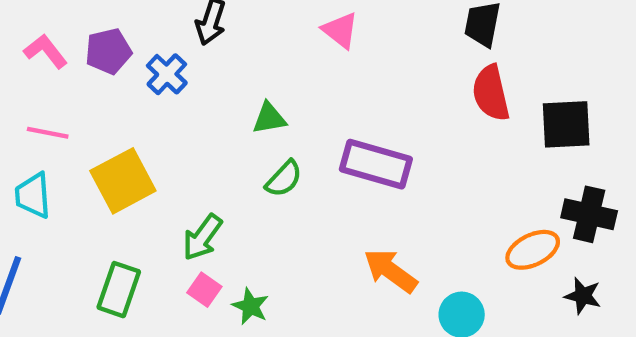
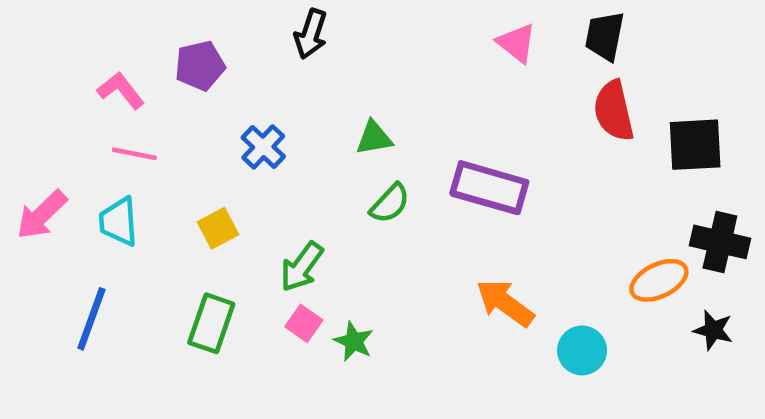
pink triangle: (340, 30) -> (516, 43), moved
pink L-shape: (46, 51) -> (121, 90), moved
blue cross: (167, 74) -> (263, 147), moved
yellow square: (123, 181) -> (218, 228), moved, size x0.6

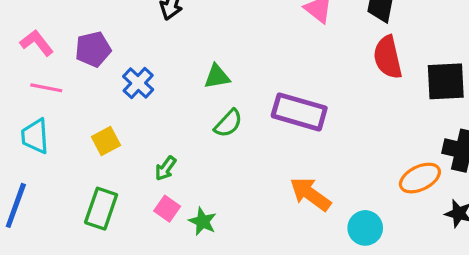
purple pentagon: (200, 66) -> (93, 49), moved
green arrow: (302, 267) -> (166, 168), size x0.7

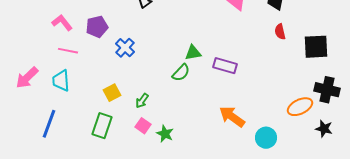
red semicircle: (388, 57) -> (280, 32), size x0.6
green triangle: (217, 77) -> (193, 53), moved
purple rectangle: (299, 112) -> (225, 66), size x0.7
yellow square: (106, 141) -> (112, 93), moved

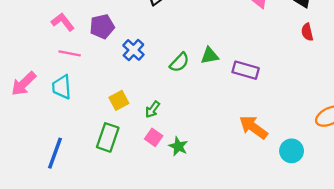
green semicircle: (181, 73) -> (179, 62), moved
blue line: (49, 124) -> (55, 153), moved

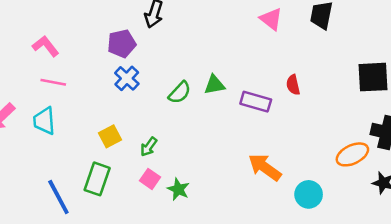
purple pentagon: (102, 26) -> (122, 44), moved
red semicircle: (307, 32) -> (293, 85), moved
blue line: (55, 153) -> (58, 197), moved, turned -48

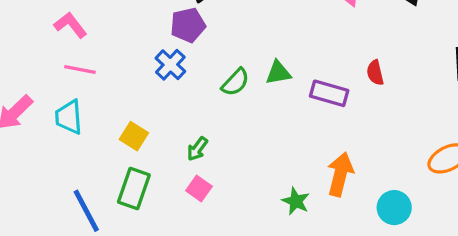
purple pentagon: (122, 44) -> (188, 25), moved
yellow square: (110, 136) -> (134, 136), moved, turned -30
orange arrow: (265, 167) -> (340, 174), turned 68
green star: (178, 189) -> (296, 201), moved

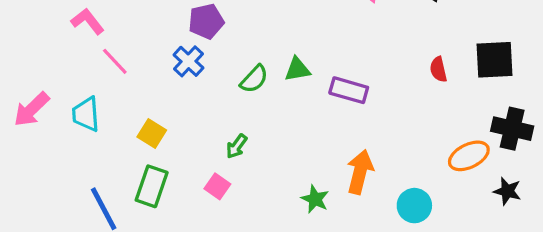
pink line: (80, 69) -> (115, 61), moved, turned 36
red semicircle: (375, 73) -> (438, 69), moved
green arrow: (197, 149) -> (237, 146), moved

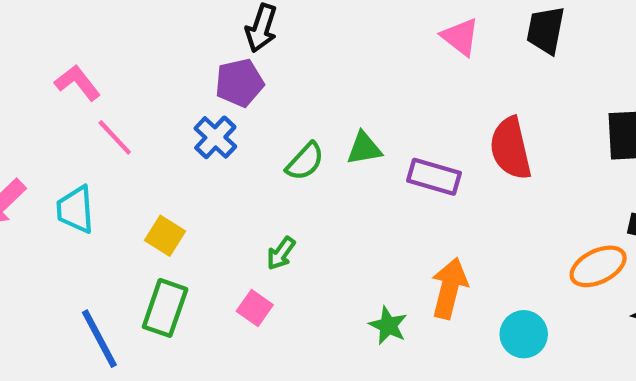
red semicircle: (438, 69) -> (511, 148), moved, size x1.8

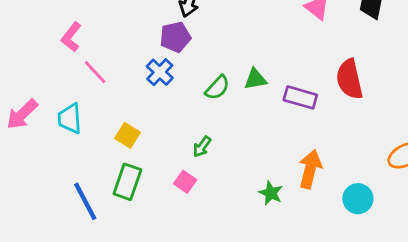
pink L-shape: (78, 83) -> (71, 37), turned -104

